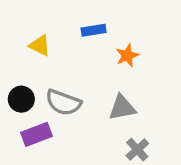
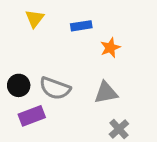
yellow triangle: (40, 45) -> (35, 19), moved, turned 42

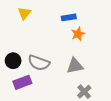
blue rectangle: (81, 26) -> (69, 17), moved

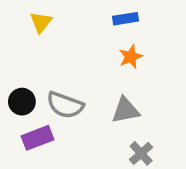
blue rectangle: (69, 17) -> (126, 19), moved

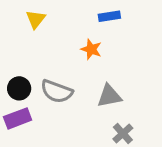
orange star: (131, 57) -> (91, 49), moved, turned -30
purple rectangle: (37, 138) -> (18, 118), moved

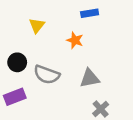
yellow triangle: (36, 19) -> (37, 26), moved
black circle: (19, 88) -> (17, 62), moved

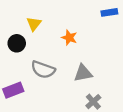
blue rectangle: (90, 13) -> (109, 12), moved
black circle: (17, 62) -> (17, 43), moved

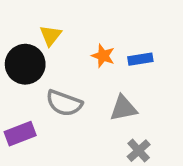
blue rectangle: (109, 12) -> (140, 59), moved
black circle: (17, 43) -> (25, 64), size x1.5

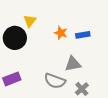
gray semicircle: (64, 103) -> (55, 81), moved

